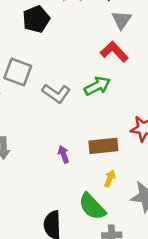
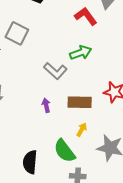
red L-shape: (114, 52) -> (86, 16), moved
gray L-shape: (56, 93) -> (55, 71), moved

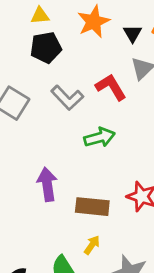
gray L-shape: (55, 71) -> (67, 98), moved
purple arrow: (46, 105) -> (47, 184), moved, size x1.6

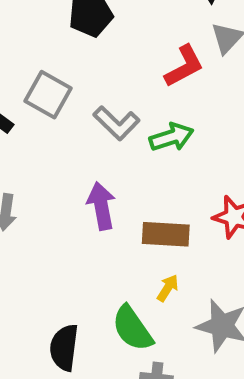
red L-shape: (111, 87) -> (184, 66), turned 96
gray L-shape: (67, 98) -> (116, 123), moved

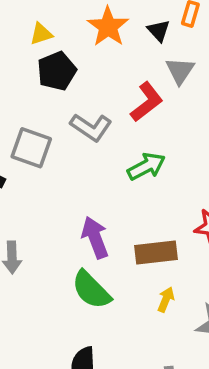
gray L-shape: (116, 123) -> (91, 127), moved
green semicircle: (132, 328) -> (91, 290), moved

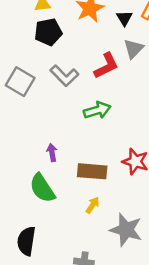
purple arrow: (95, 237) -> (52, 152), size x0.6

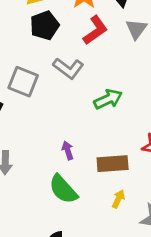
red L-shape: (106, 66) -> (95, 30), moved

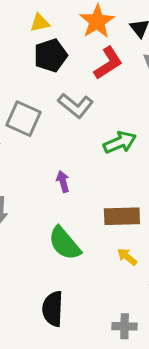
purple arrow: (68, 150) -> (63, 182), moved
yellow arrow: (118, 199) -> (127, 257), turned -78

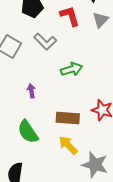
red L-shape: (108, 63) -> (70, 16), turned -80
yellow arrow: (127, 257) -> (68, 145), size x1.5

